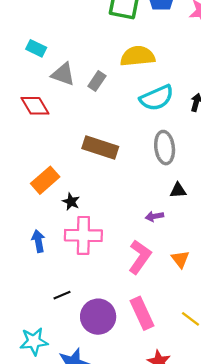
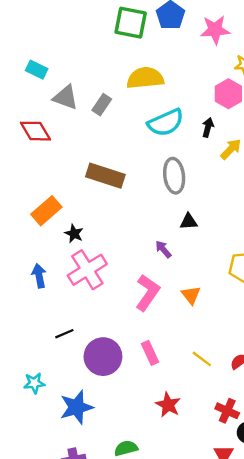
purple arrow: (154, 216) -> (163, 249), turned 60
pink cross: (83, 235) -> (87, 270), turned -33
pink rectangle: (142, 313) -> (150, 353), size x0.7
cyan star: (34, 341) -> (34, 383), size x0.7

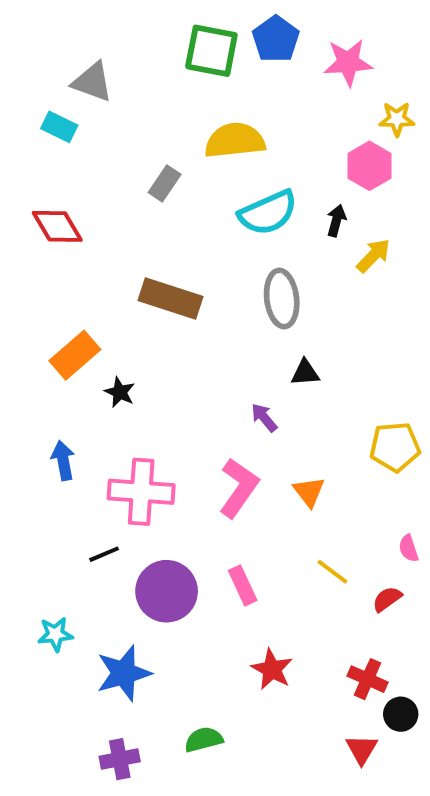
gray triangle: (66, 97) -> (92, 82), moved
pink cross: (87, 270) -> (141, 492), moved, turned 36
yellow line: (202, 359) -> (332, 572), moved

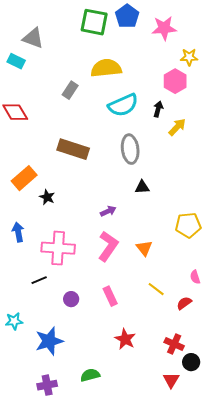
purple arrow: (264, 418) -> (108, 211), moved, turned 105
purple circle: (167, 591) -> (71, 299), size x0.5

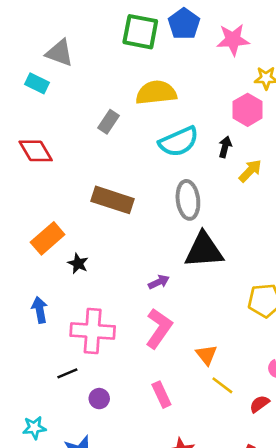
black triangle: (142, 187) -> (204, 250), size x2.0
orange triangle: (144, 248) -> (206, 355), moved
purple circle: (71, 299) -> (99, 399), moved

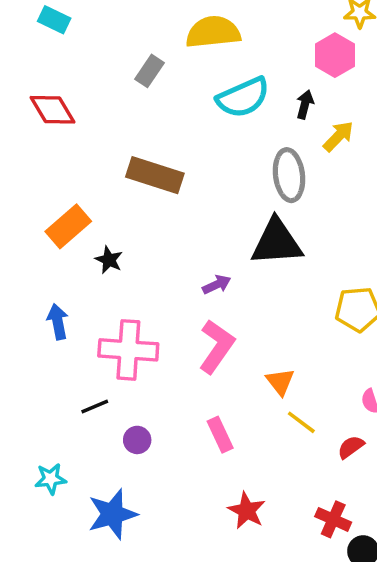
gray ellipse: (188, 200) -> (289, 175), moved

